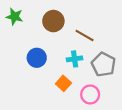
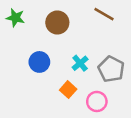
brown line: (85, 36) -> (104, 14), moved
cyan cross: (75, 59) -> (80, 63), turned -32

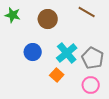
cyan cross: (80, 63) -> (67, 53), size x1.5
pink circle: (97, 101) -> (91, 85), moved

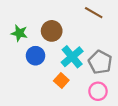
green star: (13, 15) -> (19, 33), moved
brown circle: (48, 19) -> (52, 31), moved

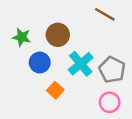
orange square: (61, 80) -> (55, 90), moved

